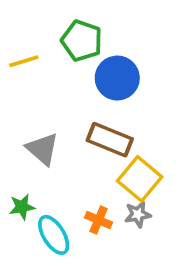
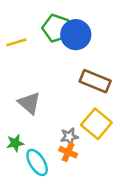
blue circle: (117, 78) -> (76, 35), moved
brown rectangle: (110, 140) -> (95, 81), moved
gray star: (138, 214) -> (69, 137), moved

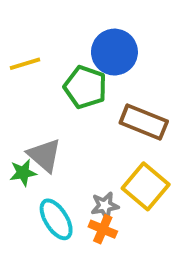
green pentagon: (56, 28) -> (85, 87), moved
green star: (15, 143) -> (23, 173), moved
cyan ellipse: (37, 162) -> (56, 219), moved

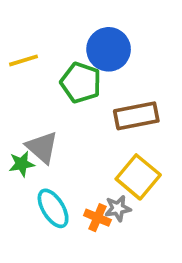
brown rectangle: (144, 122) -> (136, 116), turned -33
gray star: (105, 206) -> (118, 208), moved

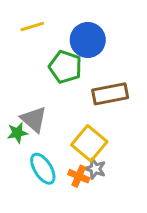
yellow line: (23, 60) -> (32, 27), moved
yellow square: (138, 177) -> (89, 143), moved
gray star: (118, 208) -> (95, 169), turned 30

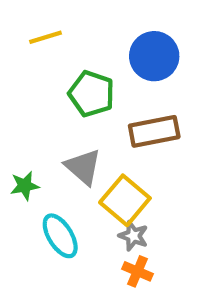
blue circle: (88, 40) -> (154, 56), moved
gray triangle: (34, 119) -> (83, 167), moved
orange cross: (79, 176) -> (137, 271), moved

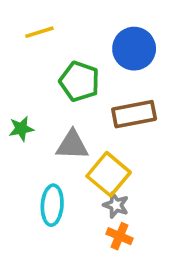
gray triangle: (83, 167) -> (72, 145), turned -39
green star: (25, 186) -> (21, 129), moved
cyan ellipse: (60, 236) -> (52, 205), turned 36

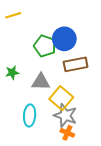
yellow line: (39, 32) -> (13, 15), moved
blue circle: (134, 49) -> (64, 39), moved
gray star: (116, 205) -> (65, 115), size x1.6

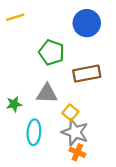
blue circle: (64, 39) -> (87, 23), moved
green star: (12, 73) -> (14, 104), moved
yellow square: (61, 98) -> (70, 112), size x0.6

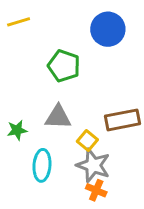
brown rectangle: (87, 74) -> (123, 120), moved

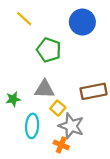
yellow line: (19, 22) -> (24, 19), moved, turned 60
yellow square: (87, 140) -> (58, 108), moved
orange cross: (96, 190) -> (61, 145), moved

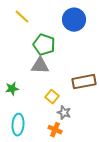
gray triangle: (44, 89) -> (40, 66), moved
cyan ellipse: (32, 126) -> (18, 125), moved
gray star: (71, 126) -> (64, 113), size x0.6

